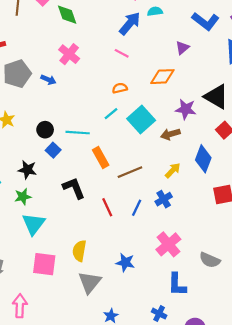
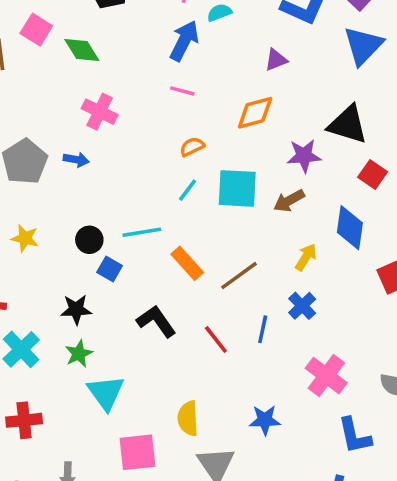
purple triangle: (182, 48) -> (276, 60), turned 32
cyan square: (141, 120) -> (237, 188), turned -32

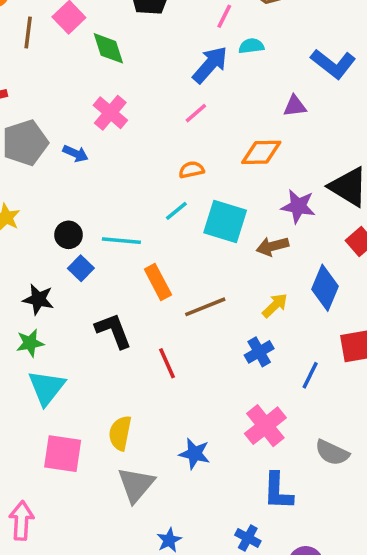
pink line: (182, 91) -> (196, 113), turned -70
blue line: (263, 329) -> (310, 375), moved

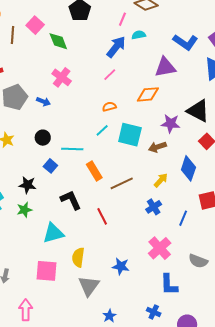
purple triangle: (295, 106) -> (165, 67), size x1.6
black circle: (69, 235) -> (43, 138), moved
cyan triangle: (47, 388) -> (53, 233), moved, turned 40

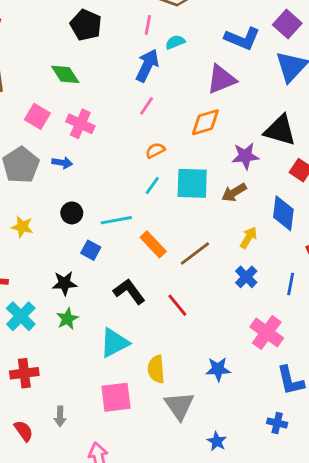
pink square: (35, 25) -> (37, 116), moved

